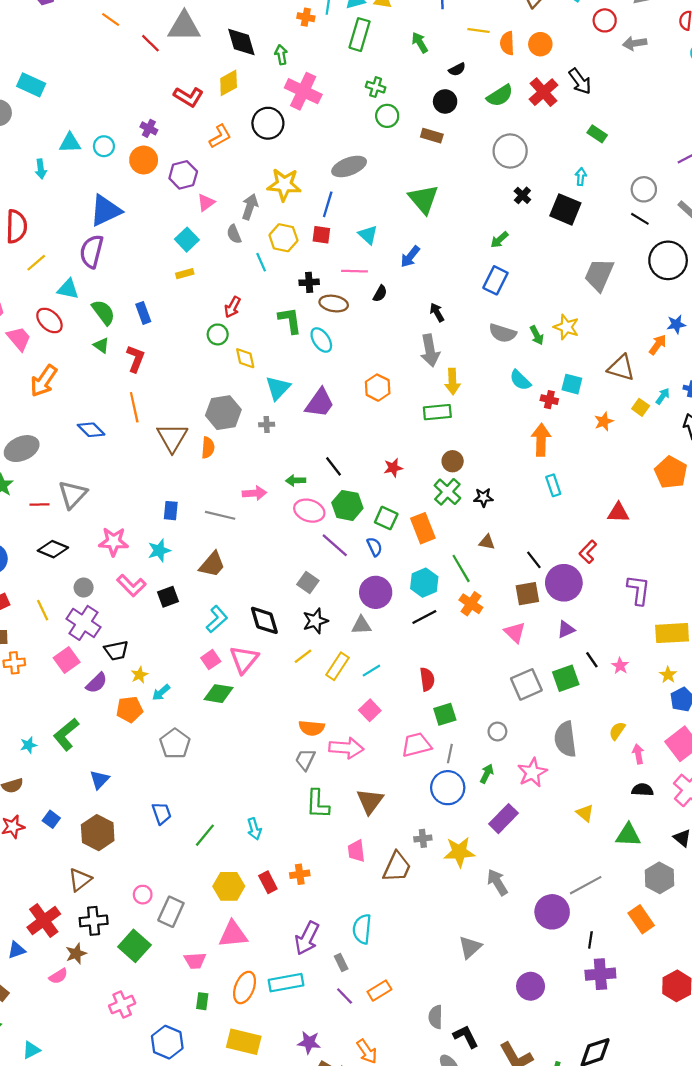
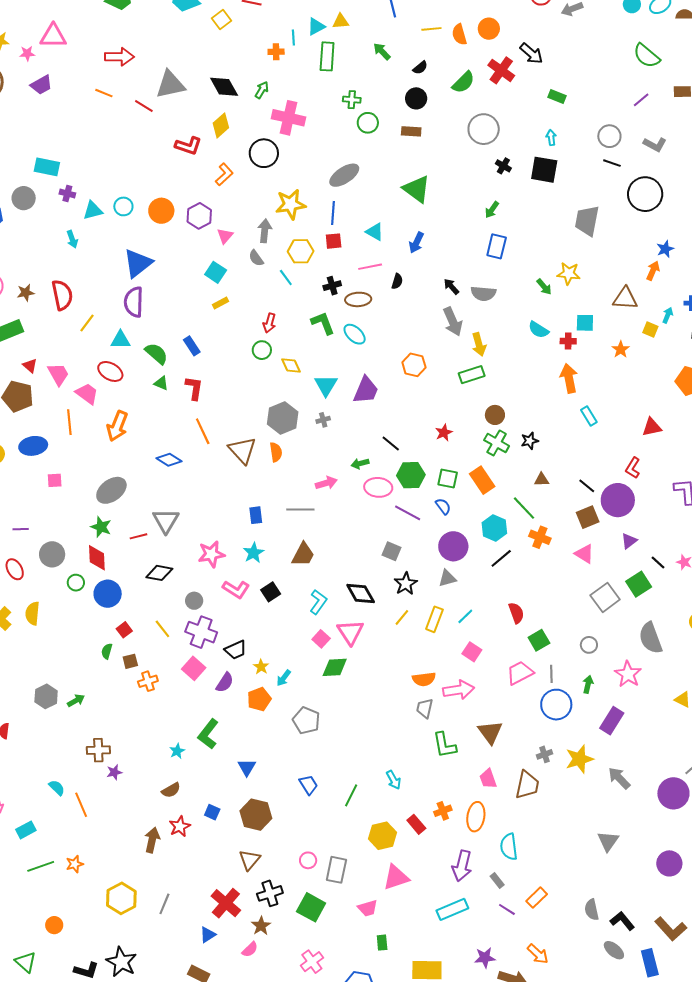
green arrow: (281, 55) -> (262, 90), turned 54
purple cross: (149, 128) -> (67, 194), moved
gray semicircle: (503, 333) -> (483, 293), moved
orange ellipse: (245, 988) -> (476, 817), moved

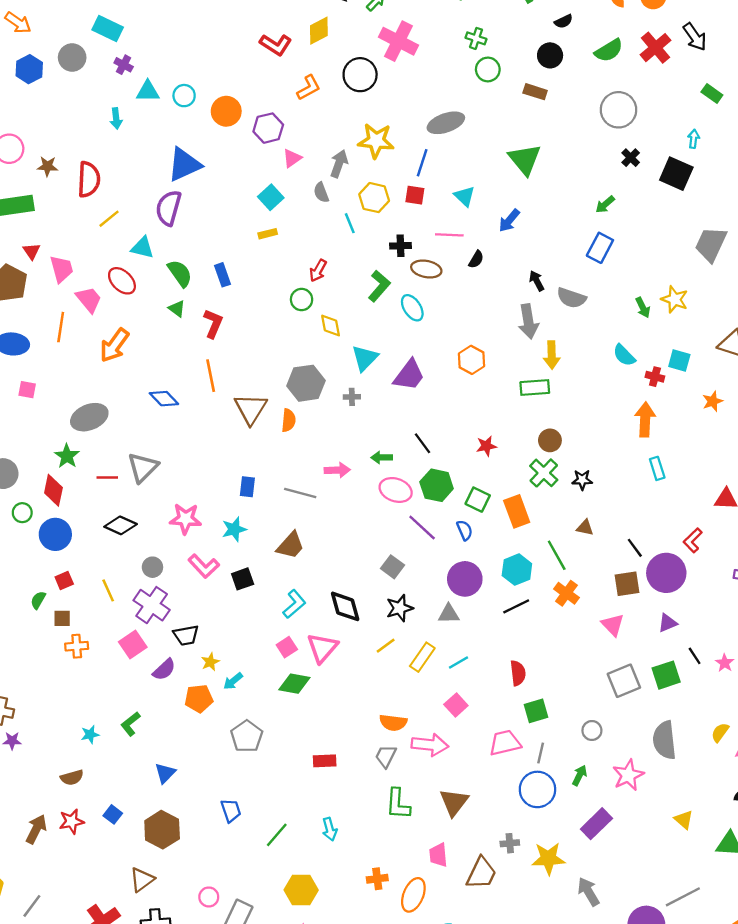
green L-shape: (323, 323) -> (379, 286), turned 48
green L-shape: (208, 734) -> (130, 724), size x0.7
red rectangle: (416, 824) -> (325, 761), moved, turned -66

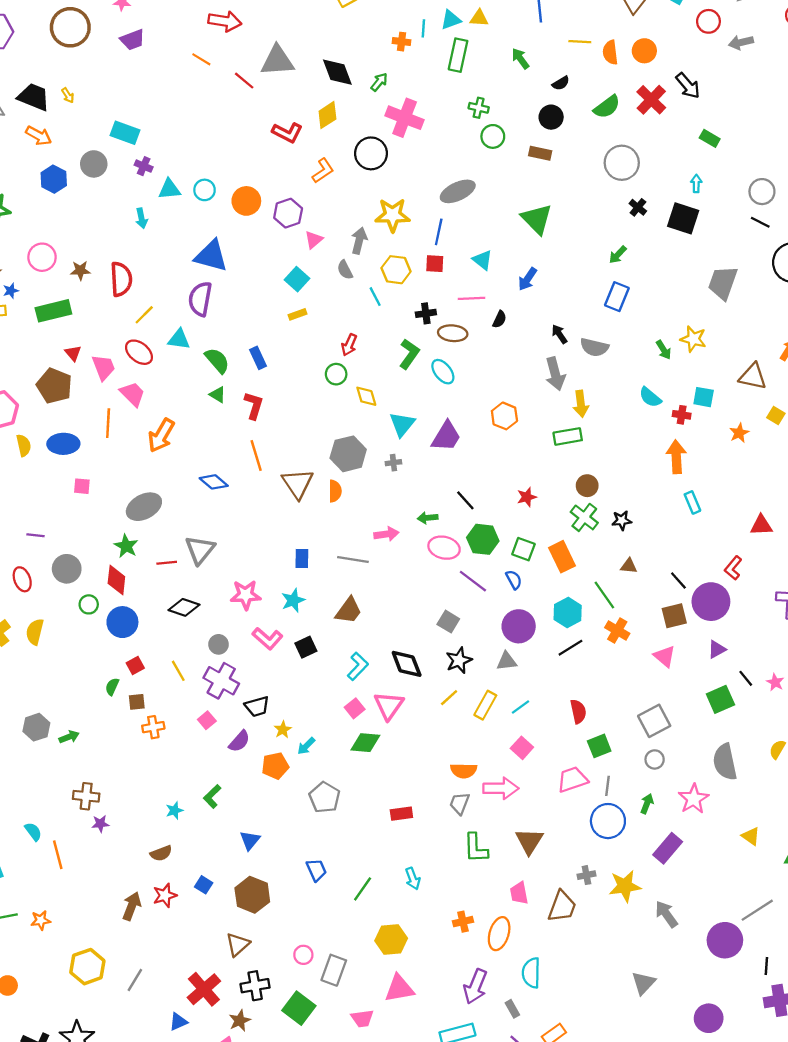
blue triangle: (184, 165) -> (211, 256), turned 45
red ellipse: (122, 281) -> (139, 352), moved
pink square: (133, 644) -> (207, 720), size x0.7
gray square: (624, 681) -> (654, 721), moved

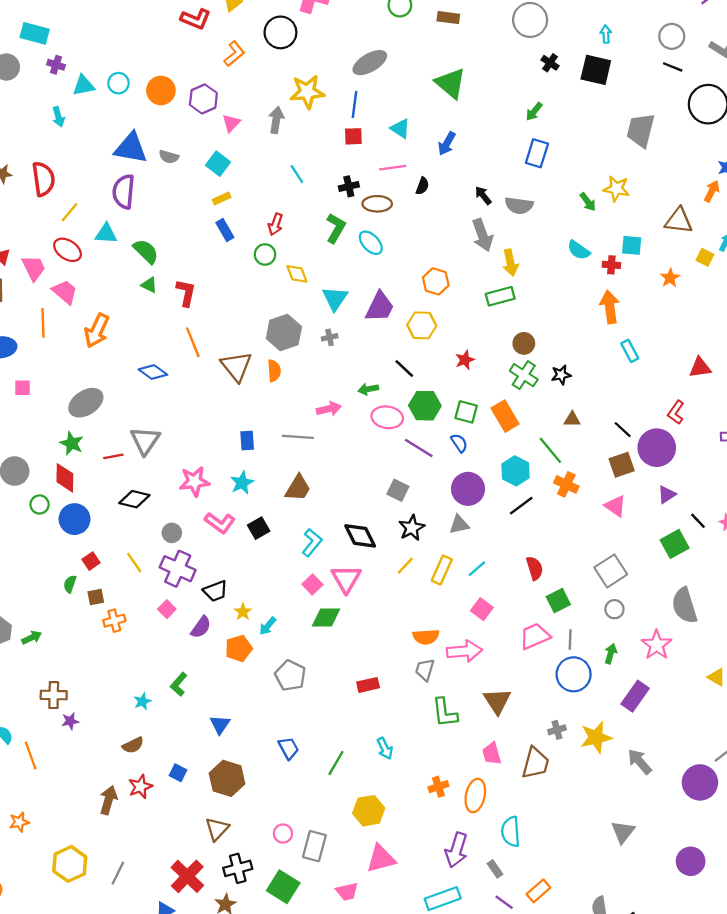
gray semicircle: (345, 270) -> (169, 157), moved, turned -42
yellow hexagon: (396, 270) -> (422, 325), moved
blue rectangle: (258, 358) -> (225, 230), moved

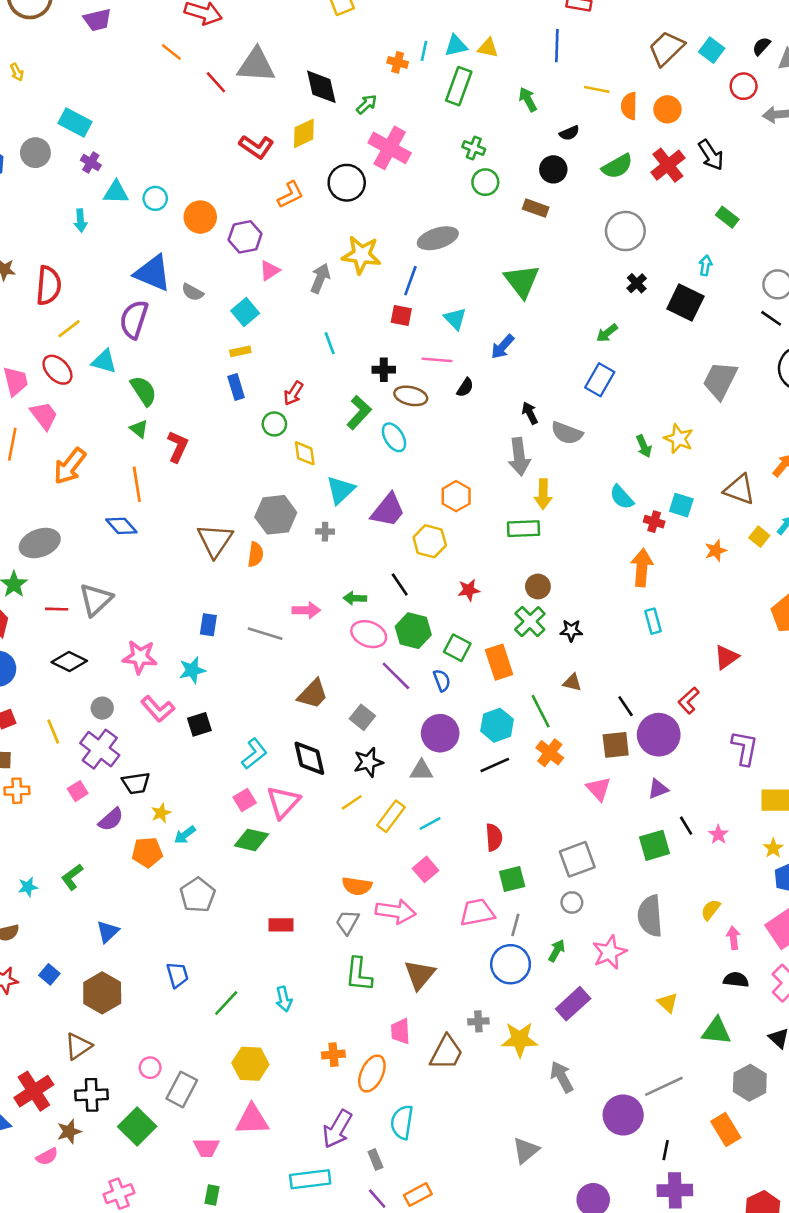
orange line: (193, 342) -> (137, 484), moved
red triangle: (700, 368) -> (726, 657), turned -40
brown trapezoid: (298, 488) -> (313, 694), moved

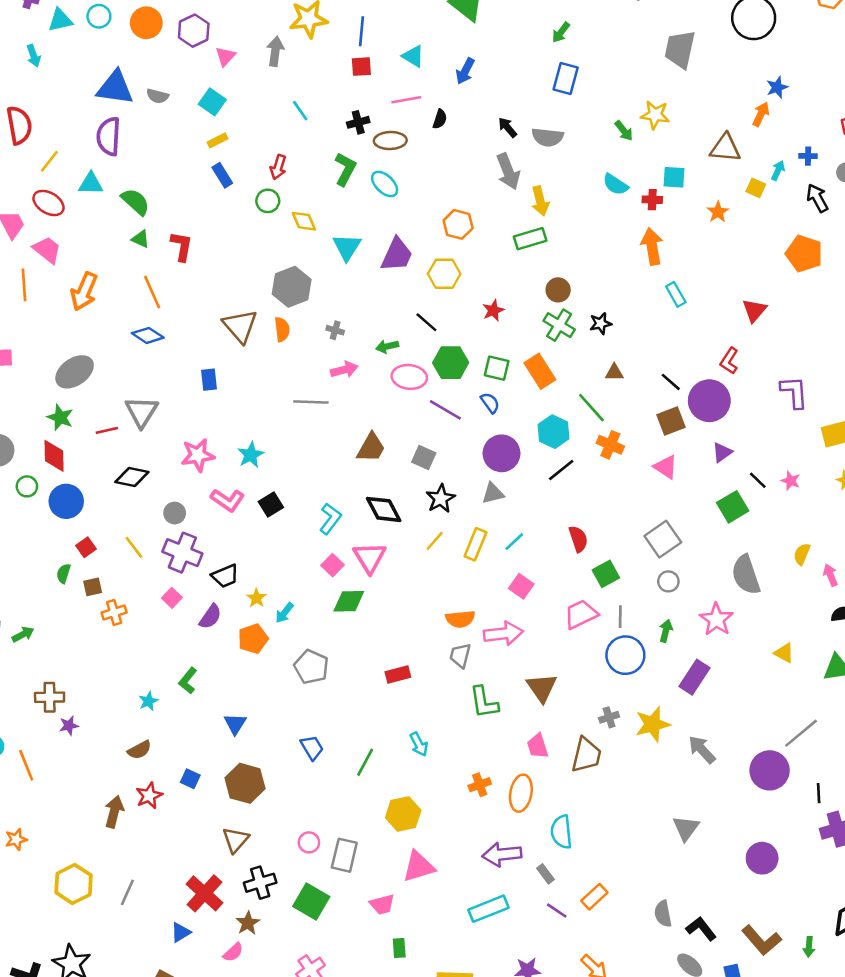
gray cross: (325, 532) -> (335, 330), moved, turned 30
blue rectangle: (208, 625) -> (209, 380), moved
purple arrow: (337, 1129) -> (502, 854), turned 69

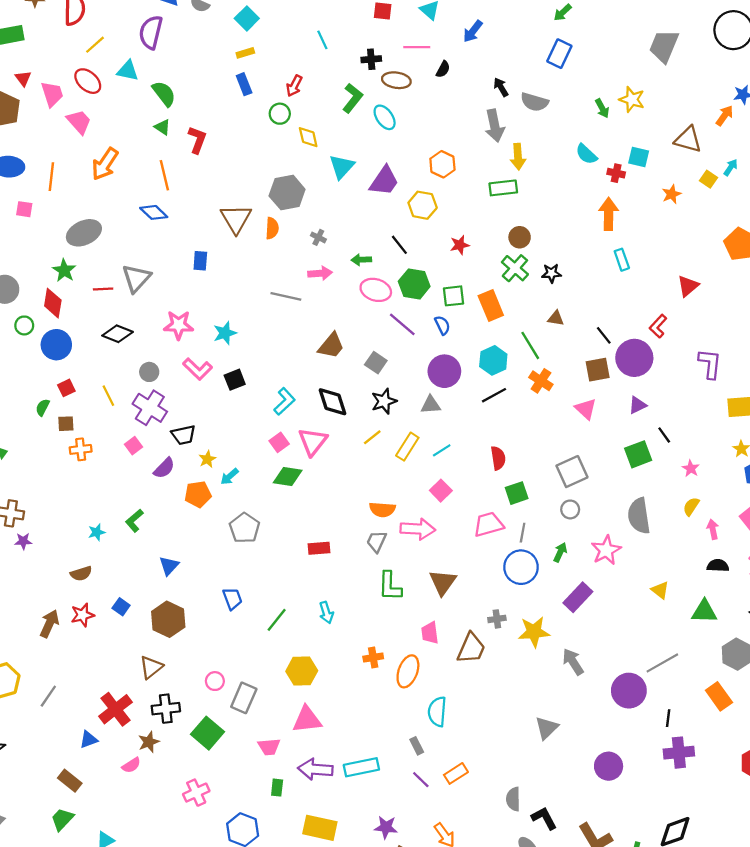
orange line: (24, 285) -> (51, 177), moved
green square: (497, 368) -> (454, 296), turned -30
pink star: (791, 481) -> (691, 468), moved
purple arrow: (502, 854) -> (315, 769), moved

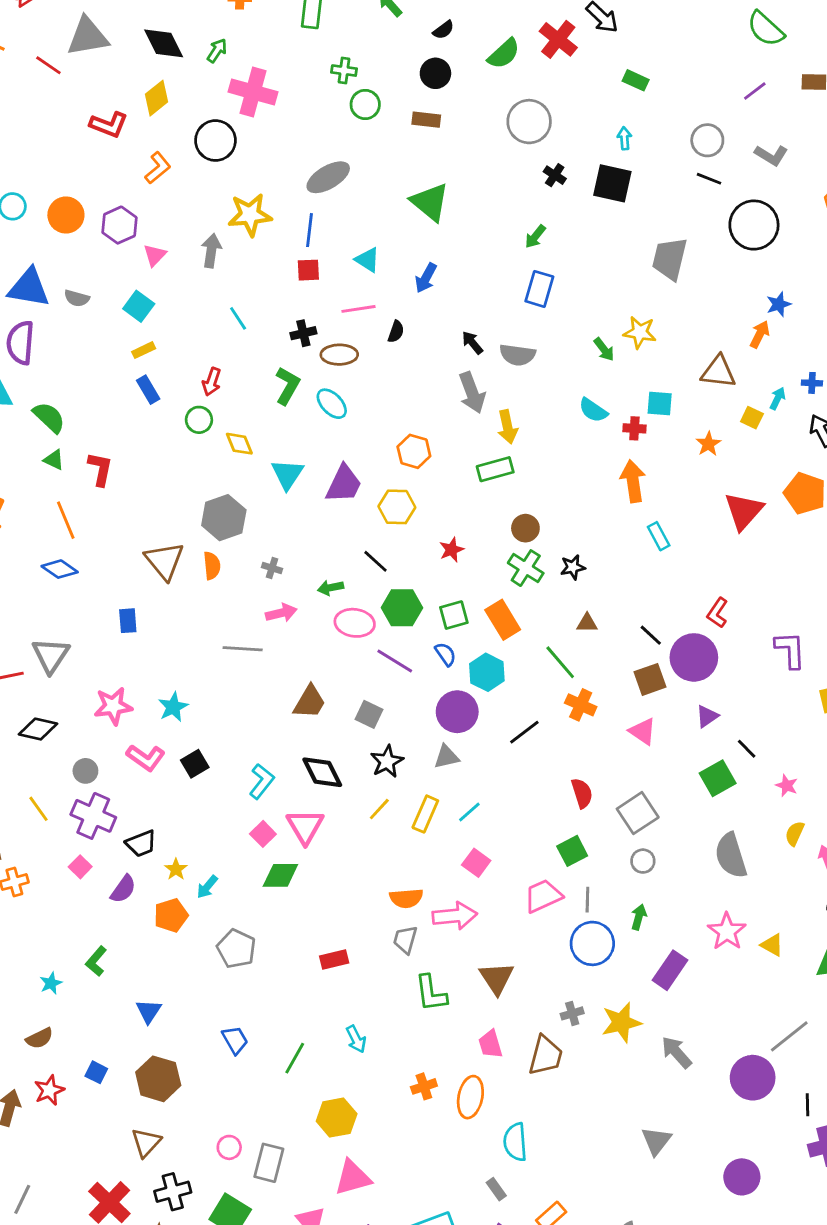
red triangle: (688, 286) -> (744, 511), moved, size x1.4
cyan hexagon: (493, 360) -> (487, 672), moved
red semicircle: (498, 458) -> (582, 793), moved
pink star: (606, 550) -> (727, 931), moved

